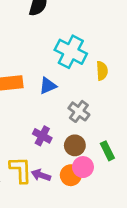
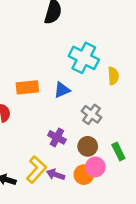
yellow L-shape: (21, 170) -> (36, 169), turned 44

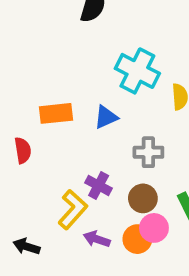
gray cross: (92, 114) -> (148, 152), turned -36
yellow L-shape: (36, 169) -> (73, 210), moved

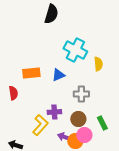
purple cross: (99, 185) -> (54, 112), turned -32
purple arrow: (97, 239) -> (64, 137), moved

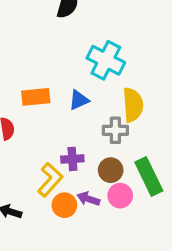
yellow semicircle: (98, 64) -> (133, 105), moved, size x1.5
green rectangle: (102, 123) -> (149, 177), size x1.6
orange circle: (75, 141) -> (64, 205), moved

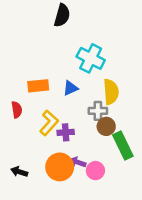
brown circle: (111, 170) -> (106, 126), moved
yellow L-shape: (50, 180) -> (49, 123), moved
pink circle: (120, 196) -> (95, 171), moved
orange circle: (64, 205) -> (60, 167), size x1.5

